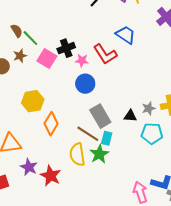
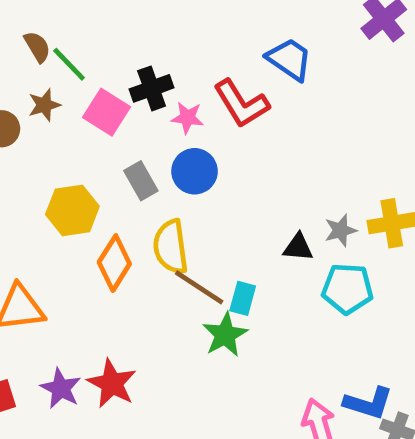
gray rectangle: (100, 116) -> (141, 181), moved, size x0.7
yellow semicircle: (77, 154) -> (171, 247), moved
purple star: (29, 167) -> (61, 388), moved

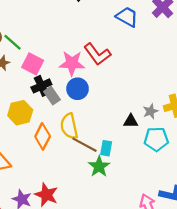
blue trapezoid: (289, 59) -> (127, 17), moved
black cross: (152, 88) -> (41, 86), moved
pink star: (187, 118) -> (72, 63), size x1.6

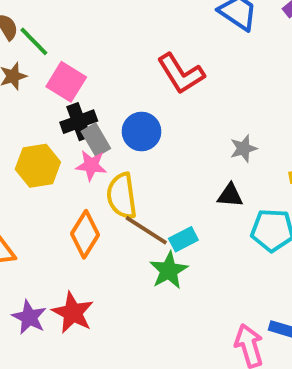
pink star: (72, 63) -> (91, 165), moved, size x0.7
gray star: (150, 111) -> (243, 149), moved
orange diamond: (43, 136) -> (85, 234), moved
cyan rectangle: (106, 148) -> (183, 239), turned 48

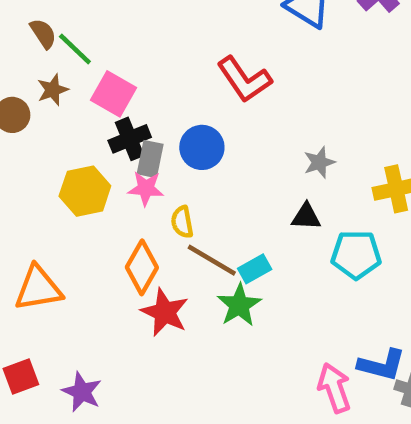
gray rectangle: (96, 140) -> (150, 159), turned 44
yellow semicircle: (122, 196) -> (182, 222), size x0.6
red star: (73, 313) -> (165, 312), moved
purple star: (29, 317) -> (82, 392), moved

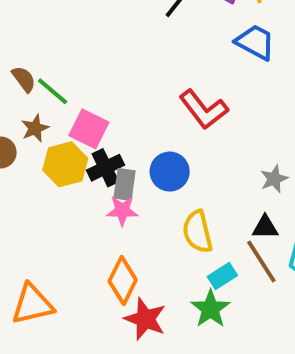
yellow hexagon: (85, 191) -> (65, 164), moved
yellow semicircle: (182, 222) -> (198, 232), moved, size x1.5
brown line: (212, 260) -> (261, 262), moved, turned 30

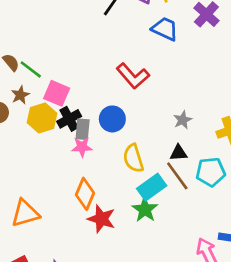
cyan rectangle: (222, 276) -> (152, 187), size x1.5

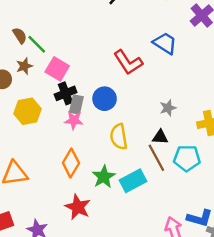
blue trapezoid: (165, 29) -> (165, 43), moved
yellow hexagon: (42, 118) -> (28, 111), moved
cyan rectangle: (152, 187) -> (133, 181), moved
green star: (145, 210) -> (104, 177), moved
red star: (101, 219) -> (78, 207), moved

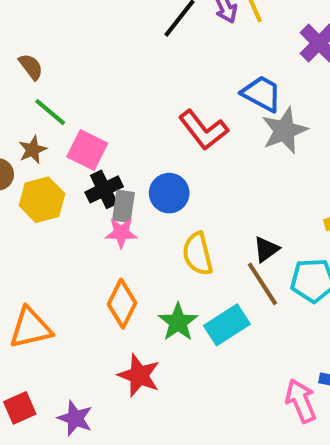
brown semicircle: (20, 36) -> (31, 67), moved
gray star: (168, 108) -> (284, 131), moved, size x1.6
yellow hexagon: (28, 111) -> (42, 200), moved
black triangle: (160, 137) -> (266, 249), turned -35

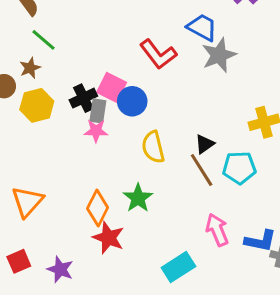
pink square: (87, 150) -> (112, 87), moved
orange diamond: (122, 304) -> (98, 208), moved
cyan rectangle: (227, 325) -> (178, 267), moved
orange triangle: (30, 328) -> (27, 202), turned -36
pink arrow: (301, 401) -> (217, 230), moved

